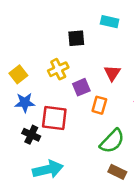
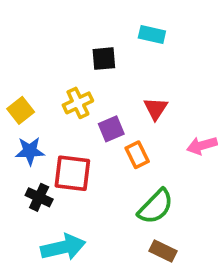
orange rectangle: (99, 105) -> (137, 155), turned -42

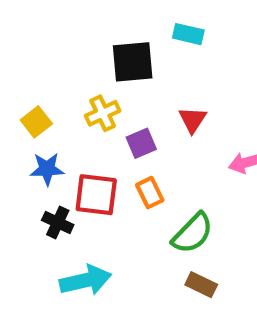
black square: (104, 59) -> (133, 62), size x1.5
orange rectangle: (137, 155) -> (150, 193), moved

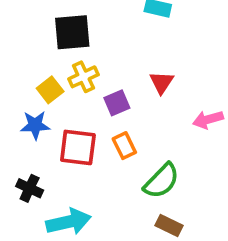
black square: (133, 62) -> (72, 32), moved
yellow square: (36, 122) -> (50, 90), moved
black cross: (58, 222) -> (30, 188), moved

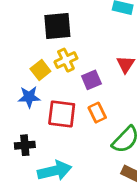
black cross: (30, 188) -> (25, 145), turned -30

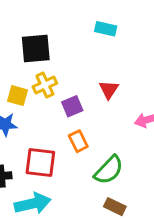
yellow square: (40, 70) -> (18, 96), turned -36
red square: (62, 114) -> (40, 162), moved

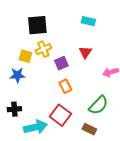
cyan rectangle: (106, 29) -> (88, 21), moved
red square: (40, 162) -> (60, 115), moved, turned 30
green semicircle: (109, 170) -> (98, 105), moved

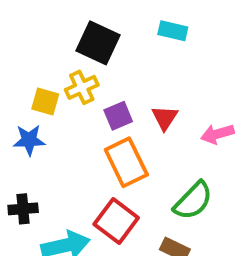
black square: (37, 25) -> (98, 43), moved, turned 30
red triangle: (85, 52) -> (165, 118), moved
orange rectangle: (65, 86) -> (126, 162), size x1.6

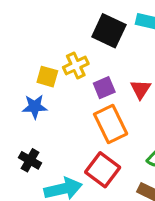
black square: (98, 43) -> (109, 31), moved
black cross: (23, 209) -> (30, 160), turned 35

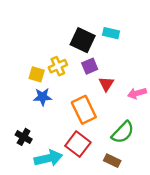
purple square: (104, 88) -> (90, 66), moved
blue star: (35, 107) -> (43, 97), moved

